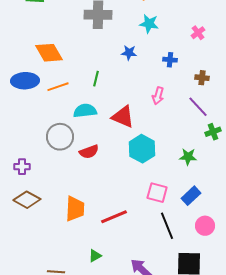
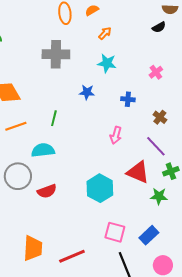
brown cross: (202, 78) -> (160, 117), turned 32
red triangle: (123, 117) -> (138, 172), moved
green star: (188, 157) -> (159, 196), moved

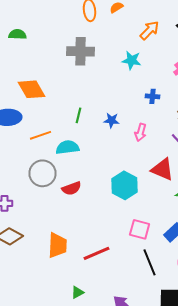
orange arrow: (105, 33) -> (150, 30), moved, size x1.5
blue star: (87, 92) -> (112, 120), moved
orange line: (16, 126) -> (40, 135), moved

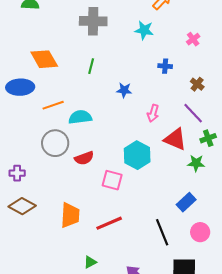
green line: (78, 115) -> (91, 66), moved
pink arrow: (140, 132) -> (153, 113), moved
pink square: (140, 229) -> (112, 180), moved

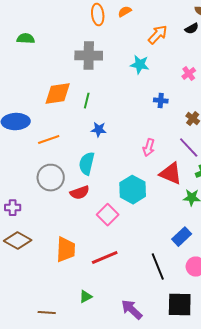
orange diamond: (44, 59) -> (58, 94), moved, turned -68
blue star: (124, 90) -> (99, 130), moved
cyan semicircle: (80, 117) -> (87, 164), moved, turned -70
pink square: (112, 180) -> (108, 215), turned 30

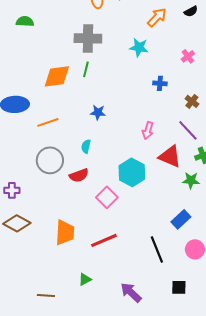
green line: (87, 101) -> (86, 69), moved
cyan semicircle: (87, 164) -> (86, 146), size x0.6
black square: (180, 305) -> (179, 287), size x0.6

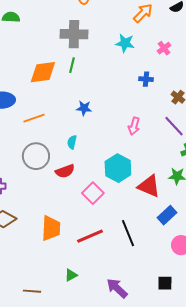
pink cross: (188, 56) -> (164, 48), moved
red triangle: (170, 156) -> (149, 186), moved
black line: (157, 249) -> (128, 233), moved

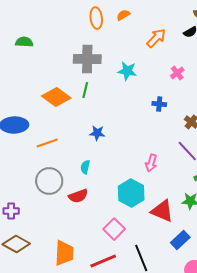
cyan star: (125, 43) -> (127, 71), moved
orange diamond: (43, 72) -> (56, 97), turned 44
pink arrow: (134, 126) -> (151, 163), moved
pink square: (93, 193) -> (114, 229), moved

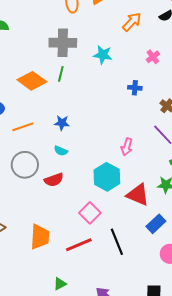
blue star: (97, 133) -> (62, 123), moved
cyan semicircle: (85, 167) -> (61, 151), turned -80

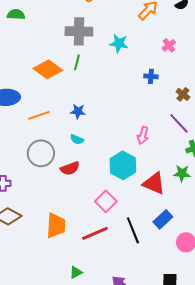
blue rectangle: (156, 224) -> (163, 219), moved

